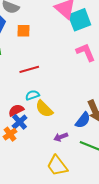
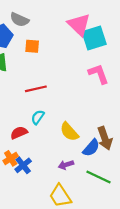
cyan semicircle: (32, 95) -> (38, 117), turned -40
yellow semicircle: (44, 109) -> (69, 132), moved
blue cross: (20, 122) -> (23, 165), moved

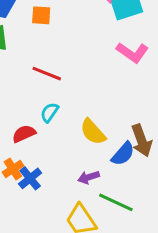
pink L-shape: (99, 74) -> (132, 53), turned 145
red line: (36, 89) -> (47, 74), turned 35
green line: (98, 177) -> (116, 202), moved

